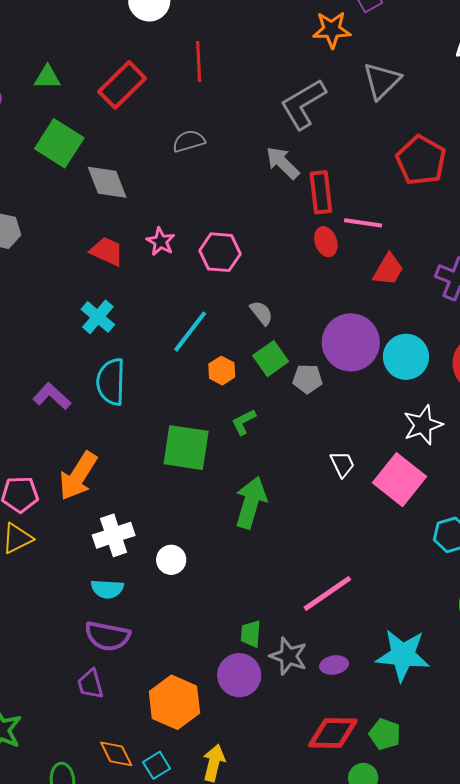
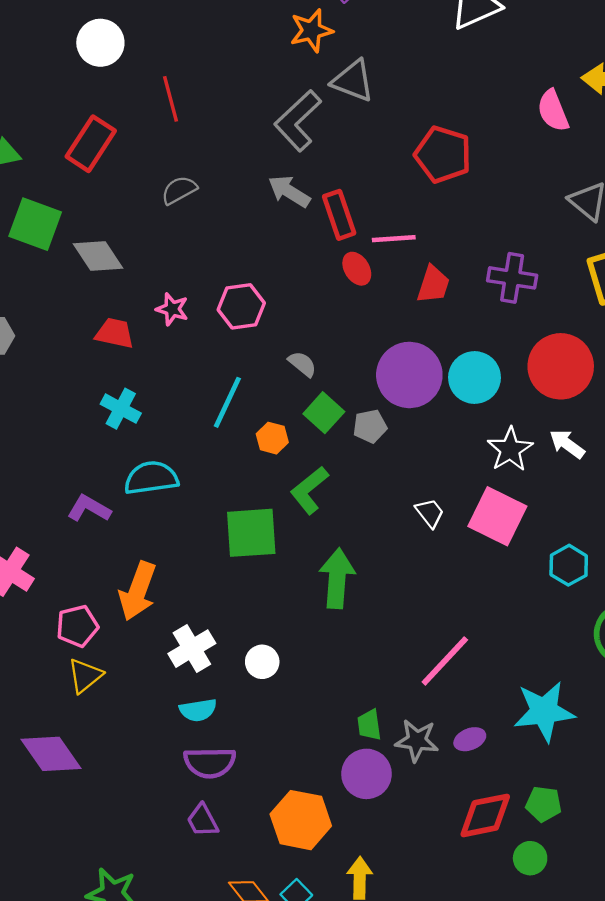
gray triangle: (382, 81) -> (353, 81), moved, turned -42
cyan semicircle: (111, 382) -> (151, 478), turned 93
green L-shape: (244, 422) -> (309, 490), size x1.5

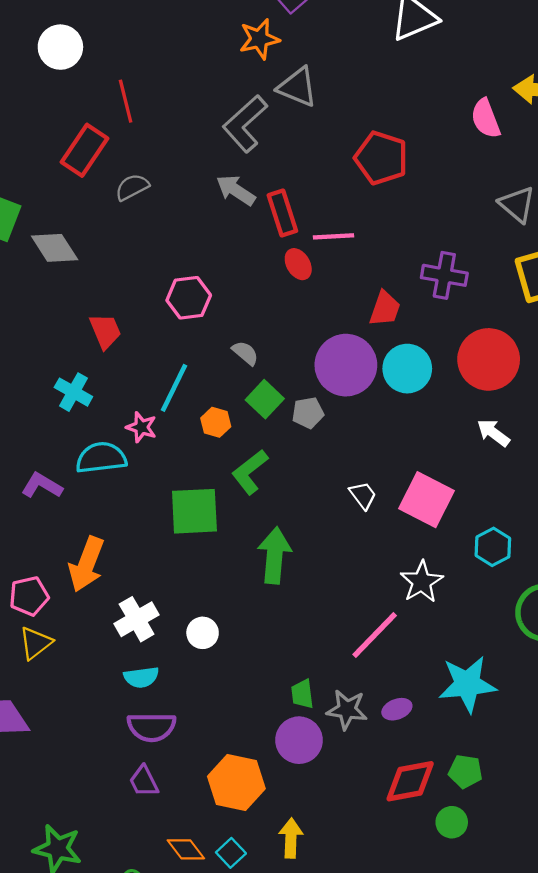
red rectangle: (91, 144) -> (85, 150), moved
red trapezoid: (433, 284) -> (385, 309), moved
pink star: (172, 309) -> (141, 427), moved
red trapezoid: (115, 333) -> (105, 331), moved, turned 54
white star: (510, 449) -> (422, 582), moved

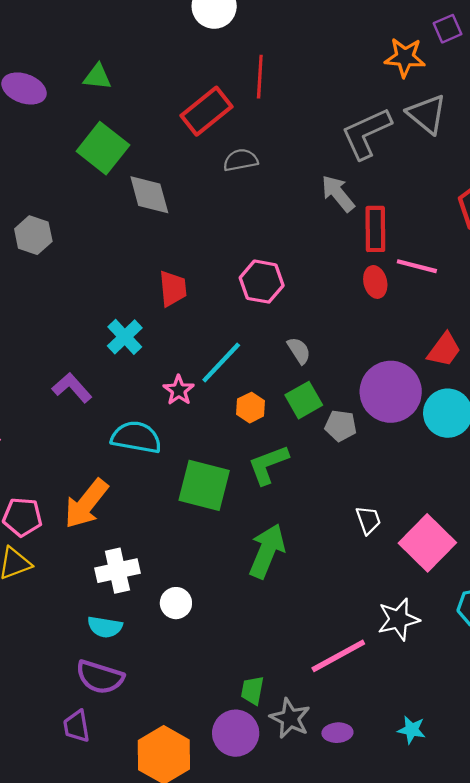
cyan semicircle: (101, 458) -> (136, 437), moved
purple L-shape: (42, 486) -> (72, 388), moved
cyan star: (467, 684) -> (412, 730), size x0.5

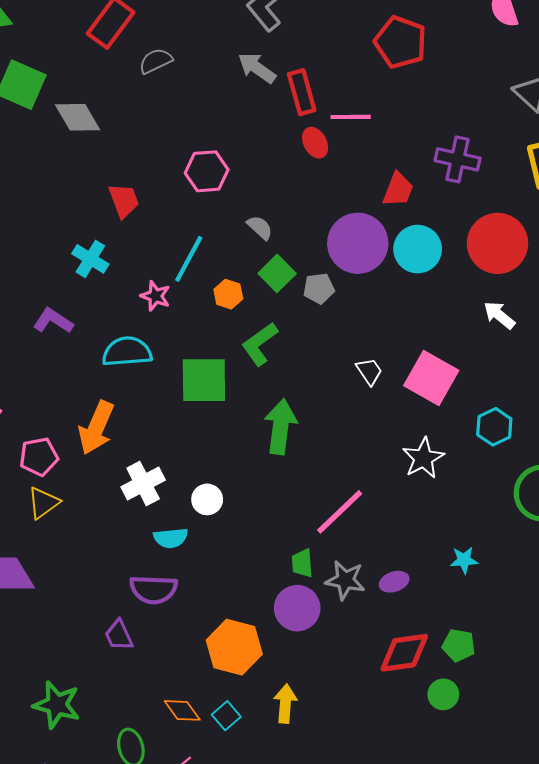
cyan semicircle: (105, 627) -> (171, 538), moved
pink line: (338, 656) -> (340, 512), moved
purple trapezoid: (77, 726) -> (119, 635), moved

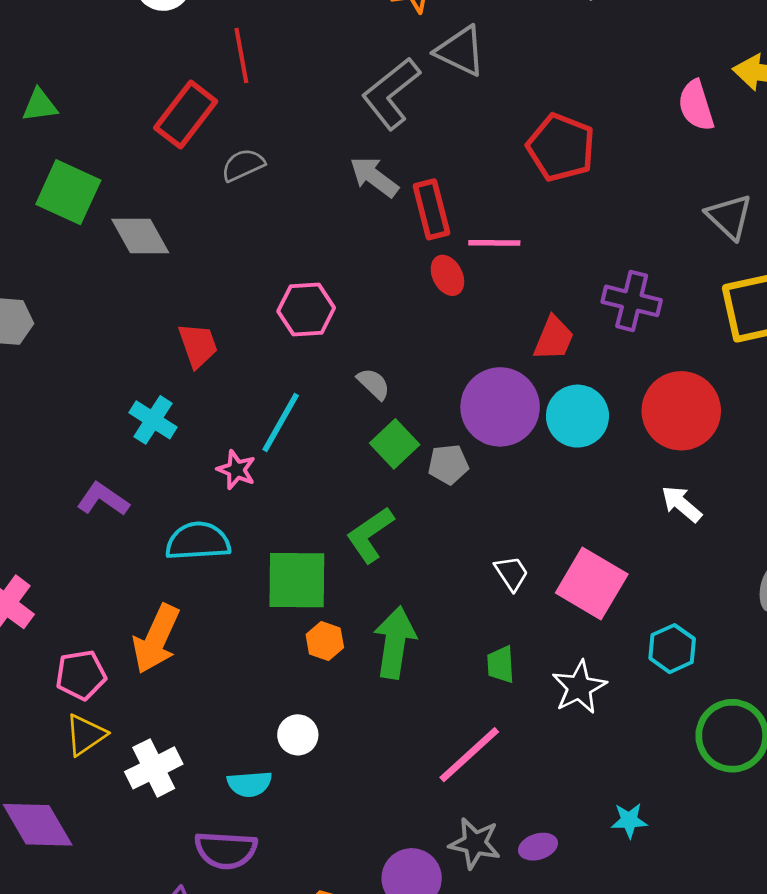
orange hexagon: (228, 294) -> (325, 641), moved
white cross: (143, 483) -> (154, 768), moved
green trapezoid: (302, 563) -> (501, 664), moved

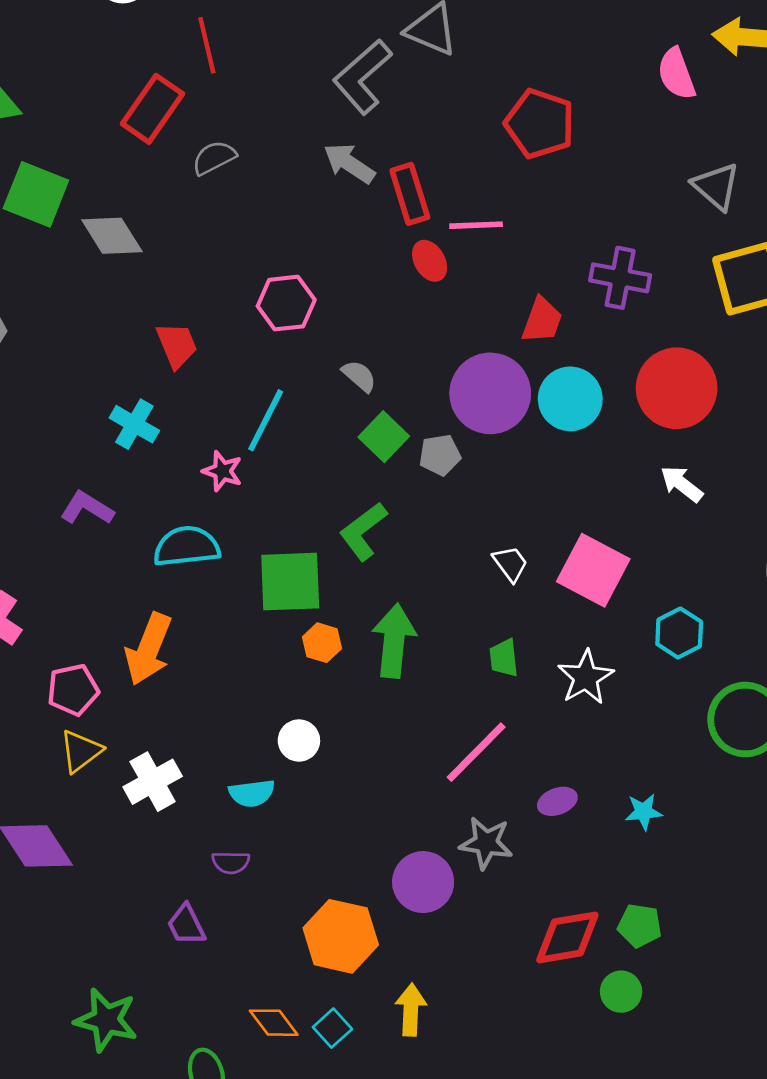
purple ellipse: (538, 847) -> (557, 801), moved
purple semicircle: (226, 850) -> (231, 862), size x0.6

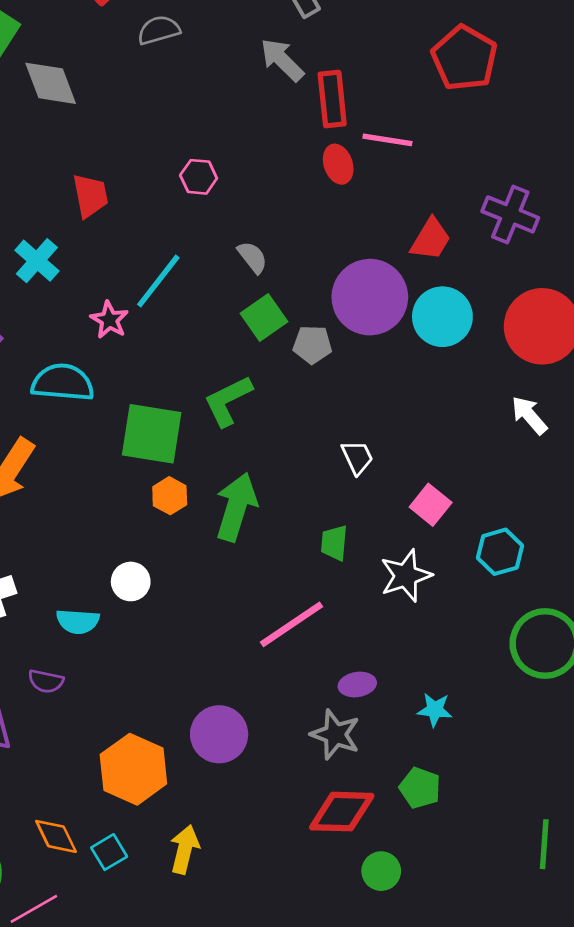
pink hexagon: (286, 303) -> (199, 177), size x0.7
pink square: (593, 570) -> (431, 505), moved, size x0.6
gray star: (486, 843) -> (335, 734), moved
green pentagon: (640, 926) -> (420, 788), moved

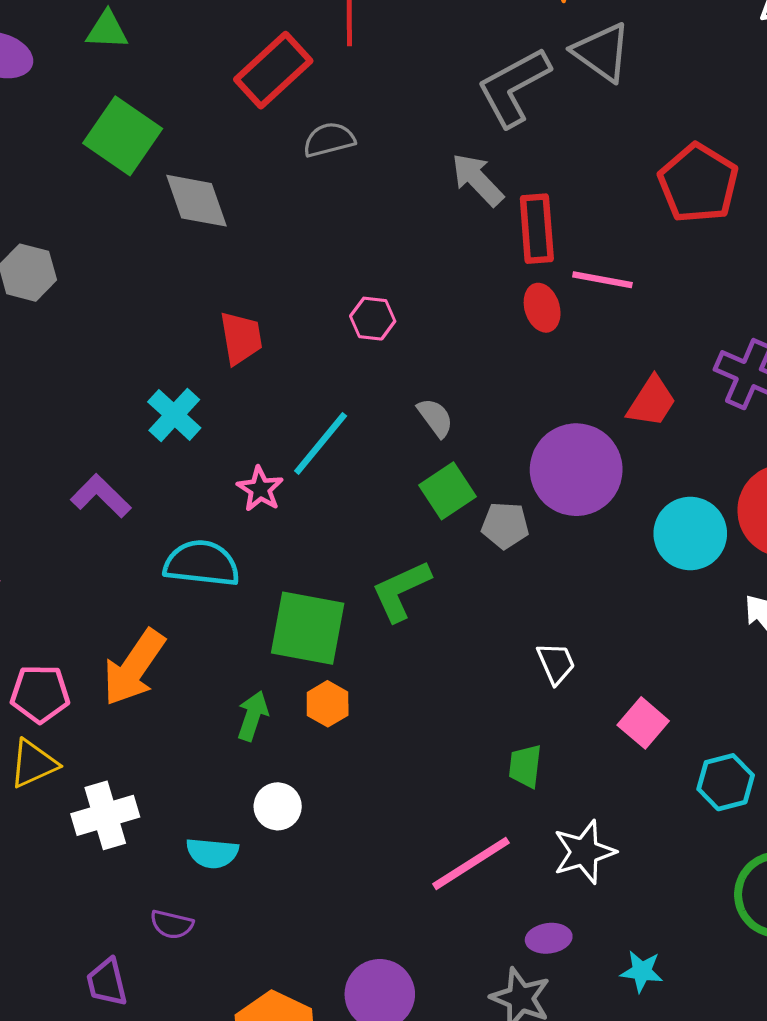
cyan circle: (442, 317) -> (690, 534), moved
green arrow: (236, 507) -> (253, 716), moved, size x0.6
white star: (406, 576) -> (584, 852), moved

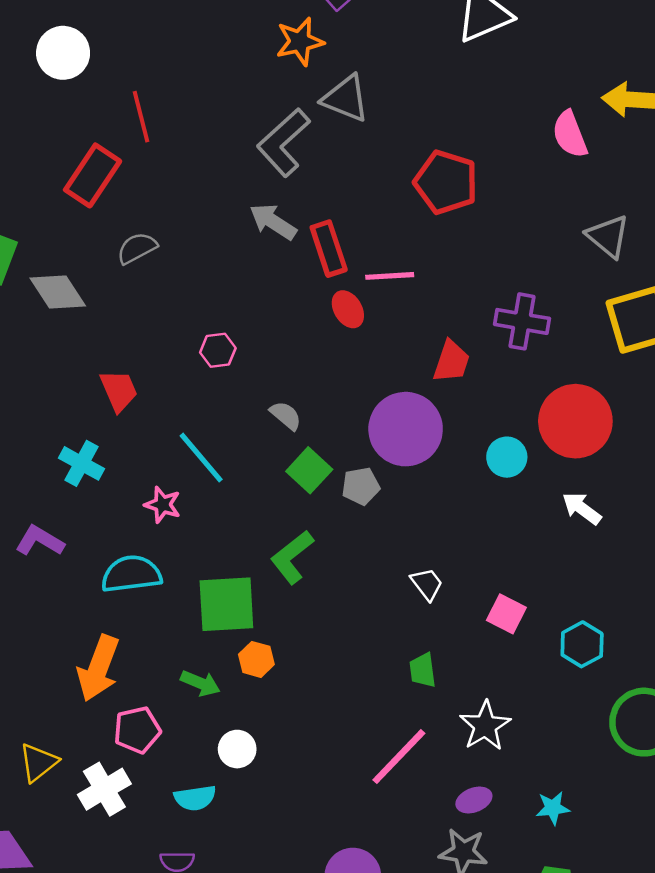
gray semicircle: (329, 140) -> (137, 248), moved
cyan line: (321, 443) -> (201, 458), turned -66
cyan circle: (690, 534) -> (507, 457), size x0.7
pink pentagon: (40, 694) -> (137, 730), moved
green arrow: (253, 716) -> (200, 683), turned 108

